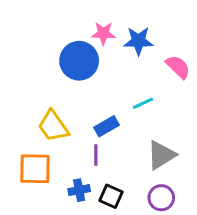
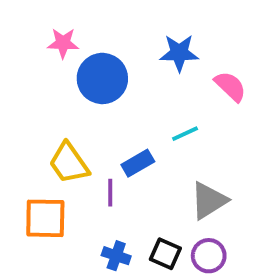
pink star: (103, 33) -> (63, 43), moved
purple line: (96, 155) -> (110, 193), moved
blue cross: (79, 190) -> (116, 256), moved, turned 30
black square: (111, 196) -> (165, 254), moved

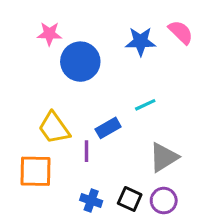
pink semicircle: (230, 86) -> (181, 32), moved

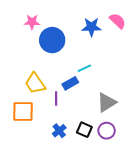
cyan line: (145, 105) -> (84, 68), moved
blue cross: (91, 201) -> (59, 131), turned 32

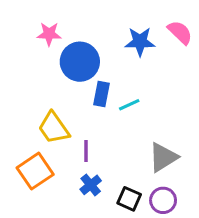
blue rectangle: (70, 83) -> (101, 94), moved, turned -49
orange square: (23, 112) -> (35, 171), turned -35
blue cross: (59, 131) -> (91, 185), moved

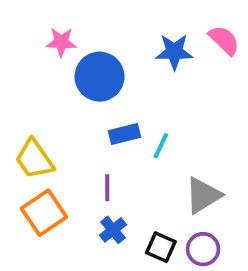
blue rectangle: (101, 94) -> (124, 134), moved, turned 65
cyan line: (129, 105) -> (161, 146), moved, turned -40
yellow trapezoid: (54, 128) -> (34, 159), moved

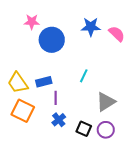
pink semicircle: (224, 40) -> (117, 34), moved
blue rectangle: (124, 134) -> (44, 82), moved
orange square: (44, 213) -> (23, 111), turned -30

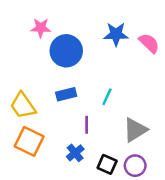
blue rectangle: (44, 82) -> (66, 94), moved
purple line: (56, 98) -> (87, 125), moved

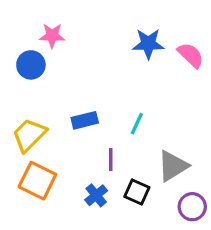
blue circle: (66, 51) -> (31, 65), moved, size x0.7
yellow trapezoid: (23, 106) -> (29, 135), turned 80
black square: (107, 164) -> (137, 192), moved
purple circle: (135, 166) -> (192, 207), moved

